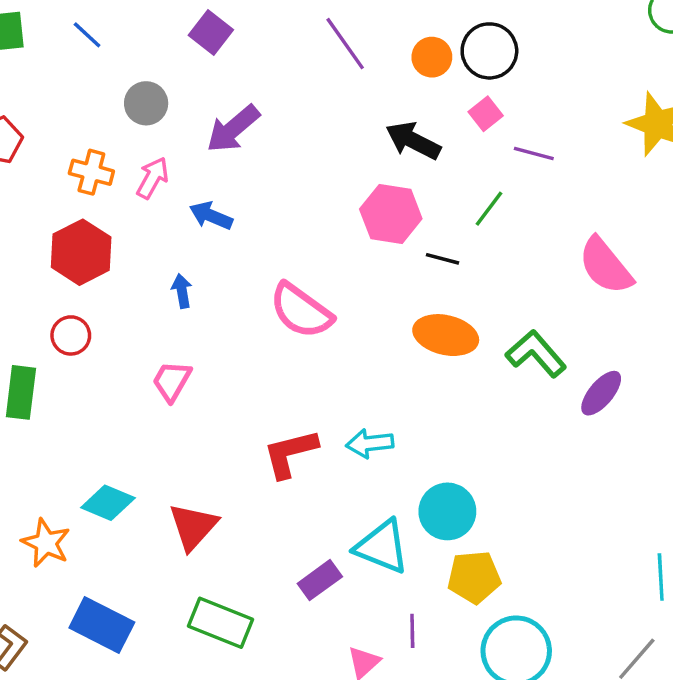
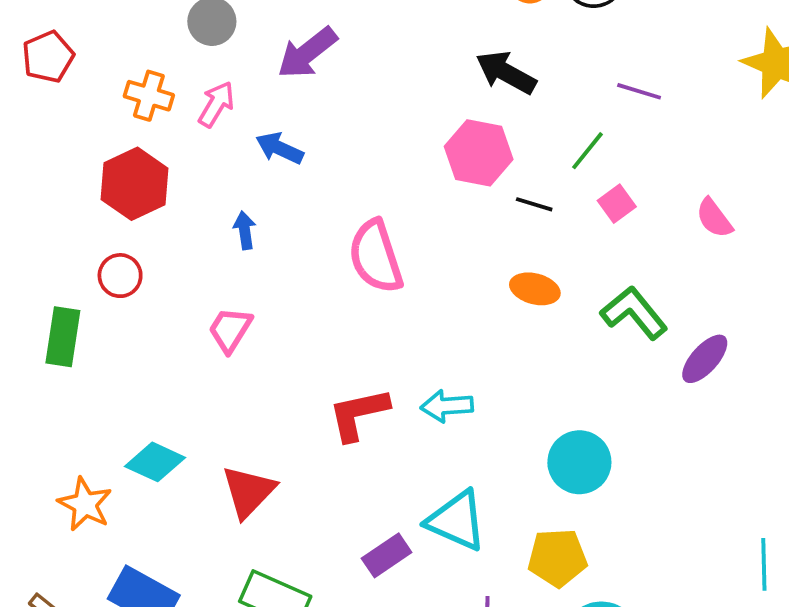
pink square: (486, 114) -> (617, 204), moved
pink semicircle: (606, 266) -> (714, 218), size x0.6
pink semicircle: (301, 311) -> (376, 257), turned 34
orange ellipse: (446, 335) -> (535, 289), size x0.7
cyan circle: (447, 511) -> (579, 462), moved

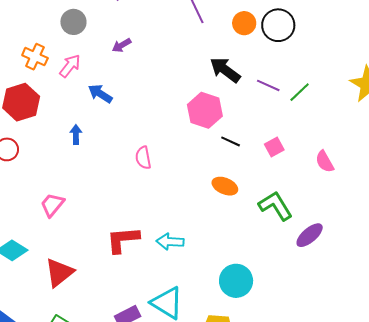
purple arrow: (307, 53) -> (122, 45), size x0.6
purple line: (639, 91) -> (268, 85), moved
green line: (588, 151) -> (300, 92), moved
pink semicircle: (376, 257) -> (143, 158), size x0.6
pink trapezoid: (230, 330) -> (52, 205), moved

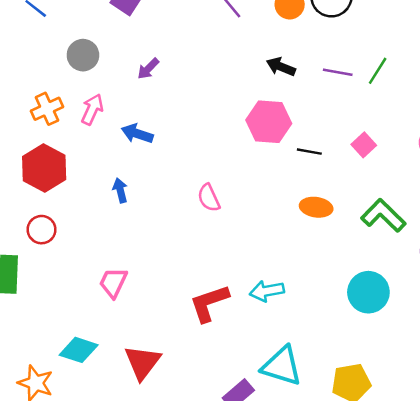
orange cross: (35, 57) -> (47, 109), turned -35
black arrow: (225, 70) -> (281, 67), size x0.7
cyan circle: (236, 281) -> (368, 292), moved

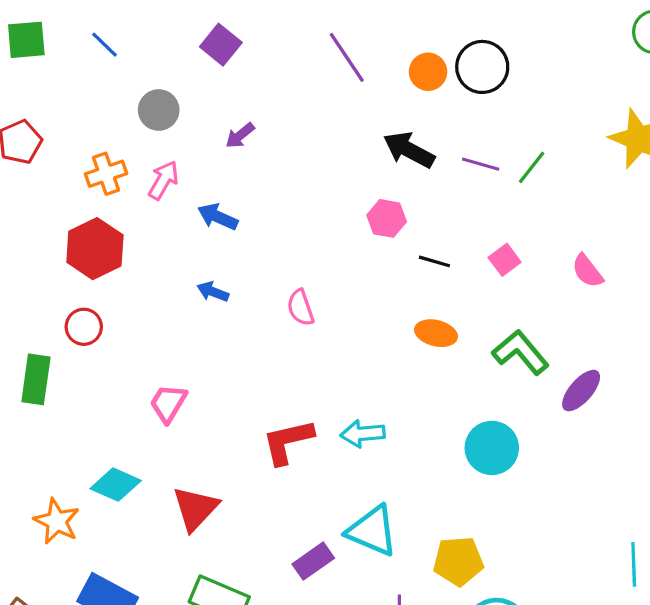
black arrow: (281, 67) -> (409, 150), size x1.4
pink hexagon: (269, 122) -> (387, 218), size x0.7
blue arrow: (120, 190) -> (213, 292), moved, turned -60

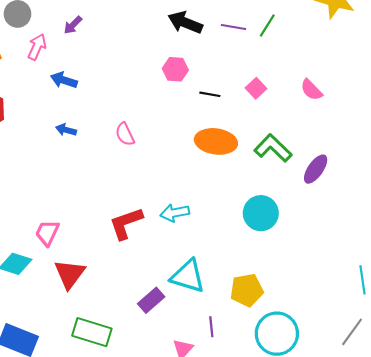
pink arrow: (163, 180) -> (37, 47), moved
orange ellipse: (436, 333) -> (216, 141), size x1.5
pink trapezoid: (168, 403) -> (47, 233), moved

